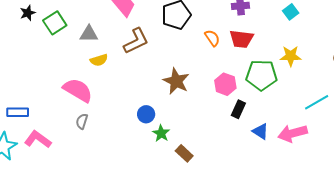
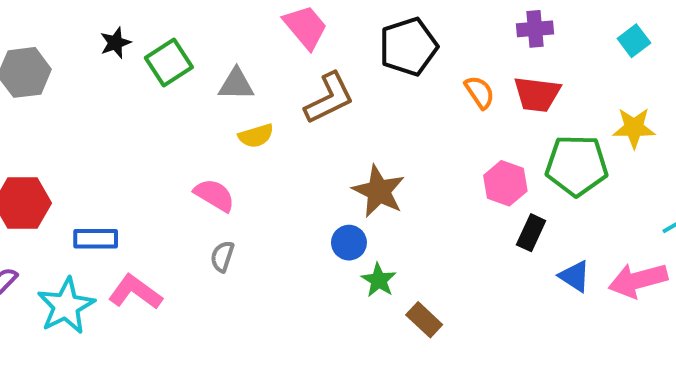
brown star: (176, 81) -> (379, 191), moved
pink semicircle: (78, 90) -> (214, 195), size x0.7

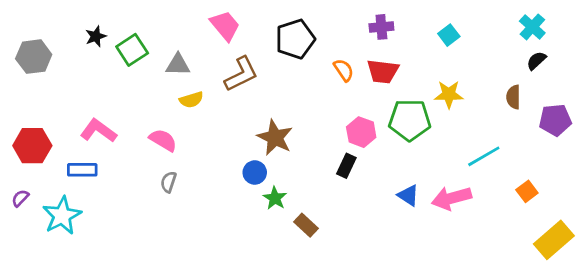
black rectangle: (531, 233) -> (346, 166), moved
pink L-shape: (135, 292) -> (98, 131), moved

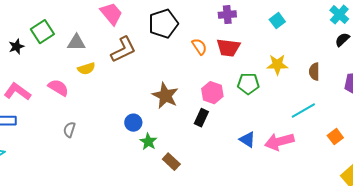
black star: (96, 36) -> (16, 47), moved
brown semicircle: (513, 97) -> (314, 72), moved
green pentagon: (410, 120) -> (248, 84), size x0.7
brown star: (275, 137) -> (165, 96), moved
pink semicircle: (163, 140) -> (58, 88), moved

